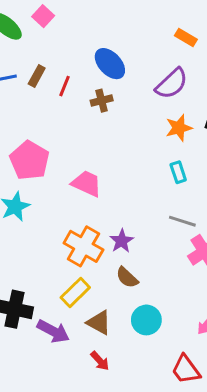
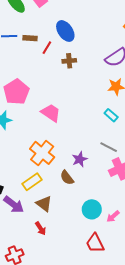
blue ellipse: (110, 64) -> (65, 31), moved
brown rectangle: (37, 76) -> (30, 38), turned 56
cyan rectangle: (178, 172) -> (111, 115), turned -40
purple star: (122, 241) -> (80, 159), moved
cyan circle: (146, 320) -> (92, 209), moved

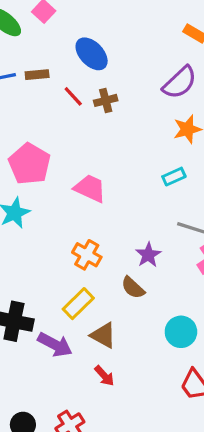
red line: (47, 48) -> (73, 96), moved, turned -64
cyan rectangle: (111, 115) -> (174, 177), moved, turned -56
orange cross: (42, 153) -> (87, 255), size x0.7

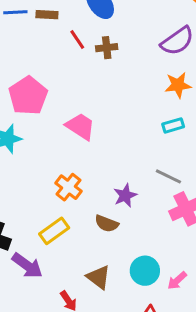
cyan rectangle: (174, 177) -> (173, 125), moved
brown semicircle: (133, 288) -> (107, 224), turned -30
brown triangle: (103, 335) -> (99, 277), moved

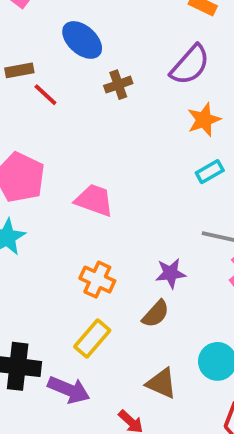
red line: (77, 40) -> (45, 95), moved
brown cross: (107, 48) -> (118, 85), moved
purple star: (125, 195) -> (171, 273), turned 30
brown semicircle: (107, 224) -> (156, 314), turned -55

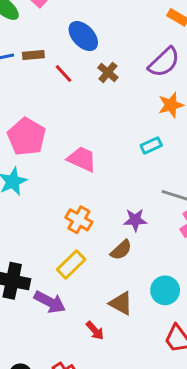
brown cross: (118, 85) -> (108, 72), turned -36
red line: (45, 95) -> (63, 74), moved
cyan rectangle: (210, 172) -> (151, 145), moved

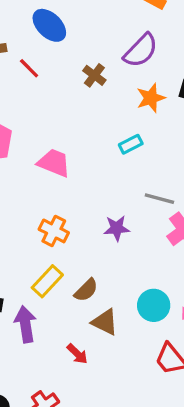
brown cross: (108, 72) -> (94, 75), moved
brown semicircle: (121, 250) -> (86, 290), moved
purple arrow: (50, 302) -> (25, 324), turned -124

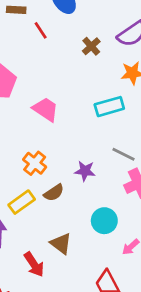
cyan rectangle: (131, 144) -> (109, 107), size x1.5
brown semicircle: (86, 290) -> (54, 193), moved
cyan circle: (154, 305) -> (104, 221), moved
red arrow: (77, 354) -> (34, 264), size x1.4

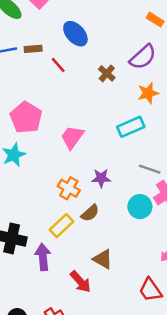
pink trapezoid: (45, 109) -> (72, 137), turned -80
purple star: (85, 171) -> (101, 178), moved
cyan circle: (104, 221) -> (140, 207), moved

